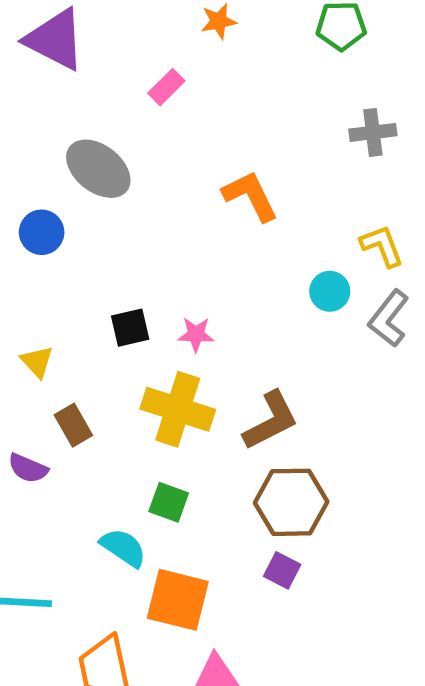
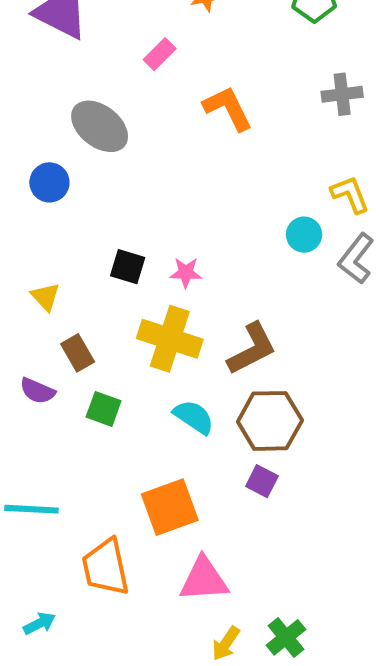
orange L-shape: (250, 196) -> (228, 108), moved
black square: (130, 328) -> (128, 267), turned 30
green square: (169, 502) -> (104, 409), moved
cyan semicircle: (123, 548) -> (194, 417), moved
orange square: (178, 600) -> (170, 507), turned -34

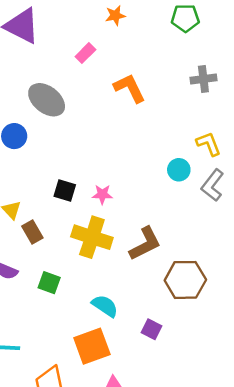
brown rectangle: (78, 353) -> (32, 232), moved
cyan semicircle: (194, 417) -> (105, 306), moved
brown hexagon: (270, 421) -> (185, 280), moved

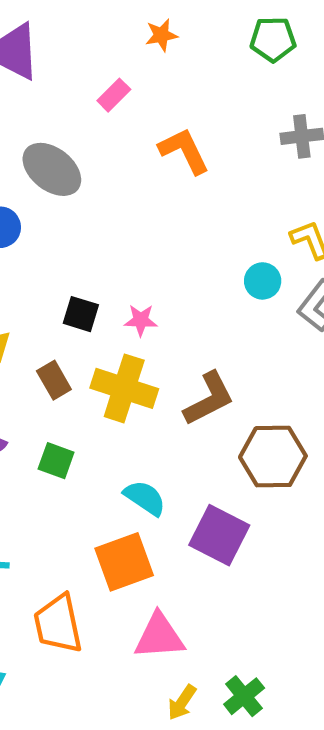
brown rectangle: (32, 232) -> (54, 380), moved
purple square: (152, 329) -> (219, 535), size x1.8

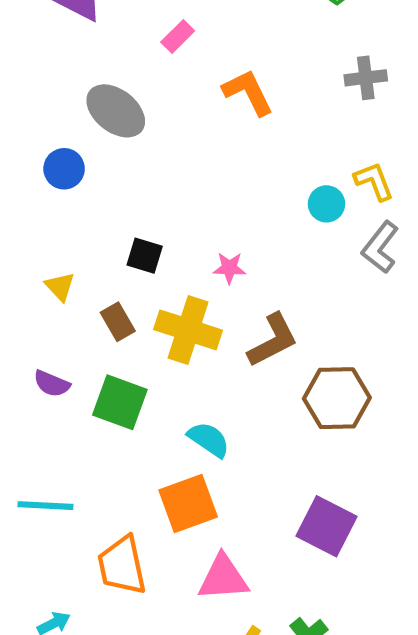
cyan circle: (263, 281) -> (326, 204), moved
pink star: (141, 320) -> (229, 268), moved
green square: (56, 461) -> (120, 402), size x1.5
purple square: (219, 535) -> (326, 526), moved

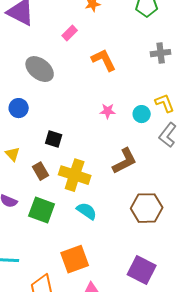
blue circle: (64, 169) -> (19, 108), moved
pink star: (229, 268) -> (108, 111), moved
brown L-shape: (273, 340) -> (125, 161), moved
cyan semicircle: (209, 439) -> (87, 211), moved

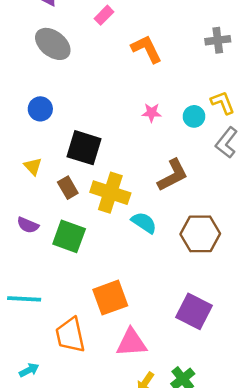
gray ellipse: (40, 69) -> (53, 44), moved
black square: (54, 139) -> (84, 148), size x1.6
cyan semicircle: (87, 211) -> (144, 223), moved

